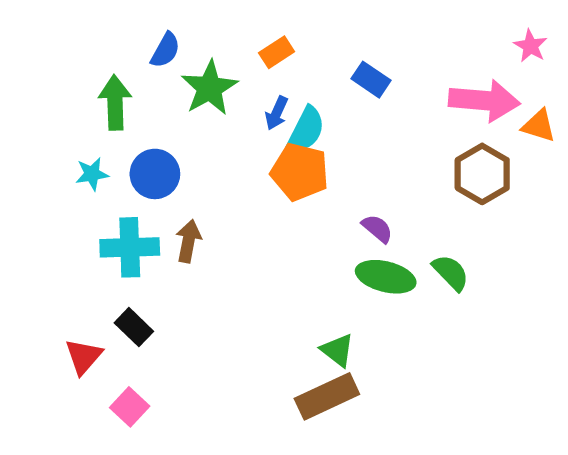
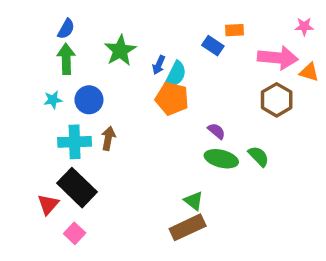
pink star: (530, 46) -> (304, 26), turned -30
blue semicircle: (165, 50) -> (66, 29), moved
orange rectangle: (277, 52) -> (235, 30), moved, turned 30
black rectangle: (134, 327) -> (77, 188), size x1.8

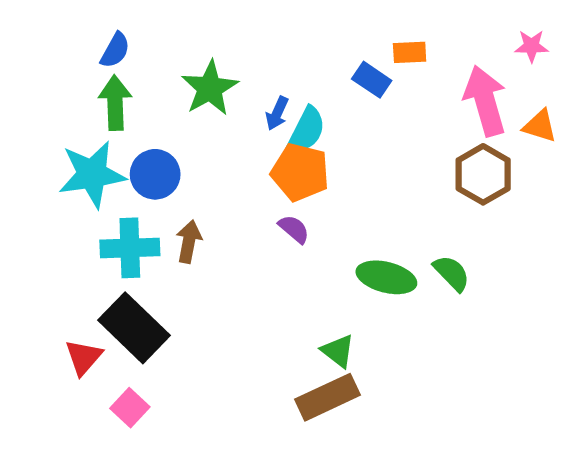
pink arrow: (278, 58) -> (485, 101), turned -111
cyan star: (53, 100) -> (92, 174), size x2.0
purple semicircle: (216, 131) -> (294, 229), moved

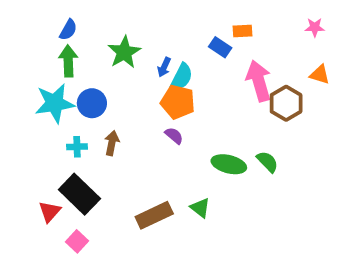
pink arrow: (485, 101) -> (259, 81), moved
cyan cross: (130, 248) -> (77, 147), size x0.6
brown rectangle: (328, 397) -> (154, 215), moved

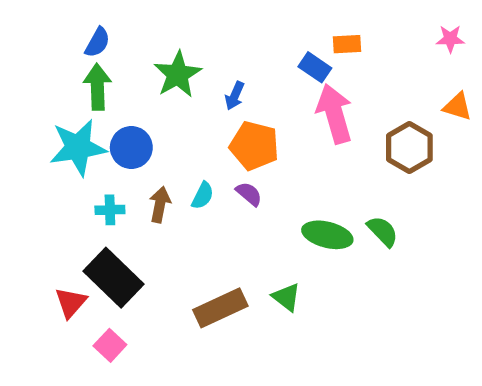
cyan semicircle: (182, 77) -> (203, 196), moved, size x0.7
pink arrow: (259, 81) -> (334, 114), moved

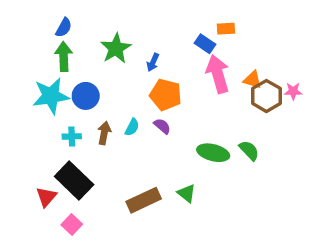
pink star: (450, 39) -> (293, 91), moved
orange triangle: (457, 107) -> (253, 80), moved

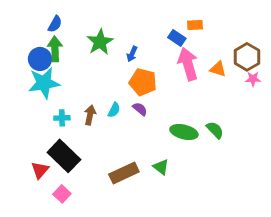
blue circle: (86, 96) -> (40, 59), moved
brown hexagon: (266, 96) -> (247, 57), moved

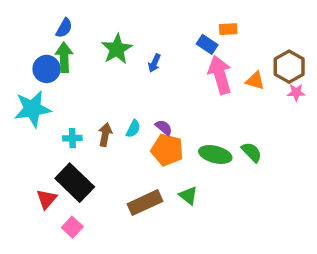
orange pentagon: (143, 82) -> (167, 150), moved
cyan star: (44, 83) -> (32, 109), moved

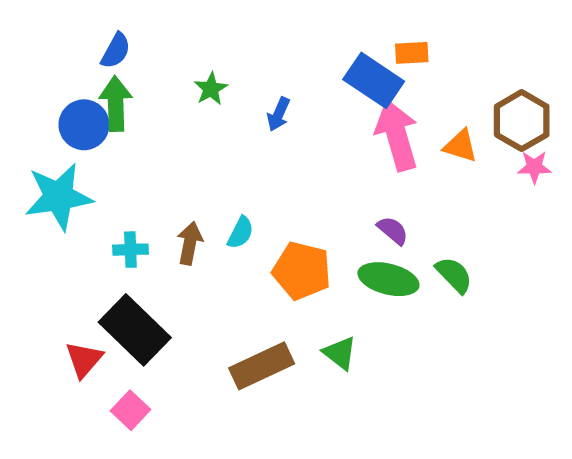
blue rectangle: (207, 44) -> (374, 80), size x1.5
green star: (117, 49) -> (211, 89), size x0.6
purple semicircle: (164, 128) -> (393, 230), moved

